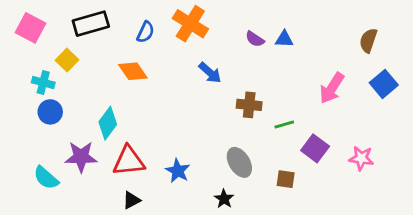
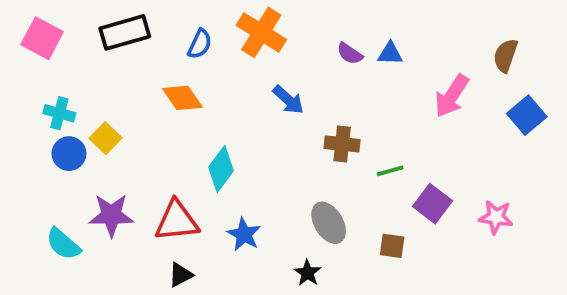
yellow square: (67, 60) -> (106, 138), moved
pink arrow: (332, 88) -> (452, 96), moved
cyan diamond: (108, 123) -> (221, 169), moved

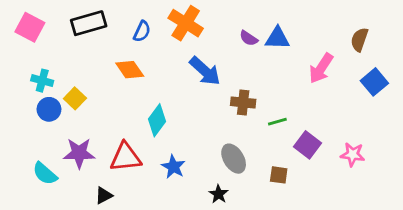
blue triangle: (390, 54) -> (277, 38), size x1.4
blue arrow: (288, 100) -> (205, 71), size x1.4
black triangle: (181, 275) -> (104, 195), moved

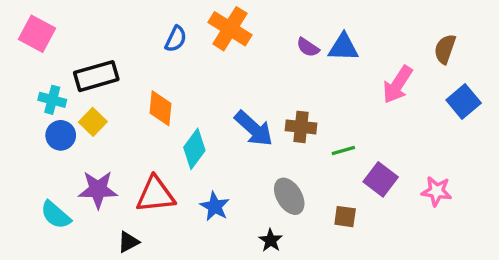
black rectangle: (89, 23) -> (96, 76), moved
orange diamond: (130, 70) -> (161, 108), moved, turned 40
blue arrow: (205, 71) -> (254, 129), moved

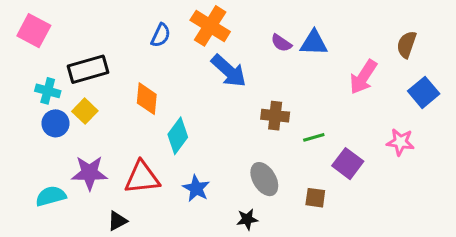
blue arrow: (254, 129) -> (229, 71), moved
pink star: (436, 191) -> (400, 142), moved
cyan semicircle: (56, 215) -> (51, 196), turned 124
black star: (271, 240) -> (247, 219), turned 30

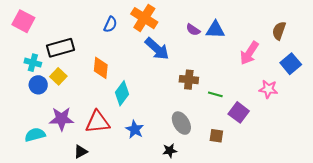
green line: (314, 137) -> (215, 94), turned 32
pink star: (400, 142) -> (268, 89), moved

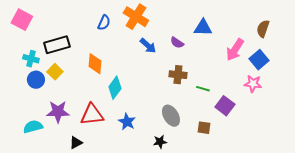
purple semicircle: (193, 30) -> (177, 43), moved
blue arrow: (157, 49) -> (148, 46), size x0.7
blue square: (291, 64) -> (259, 60), moved

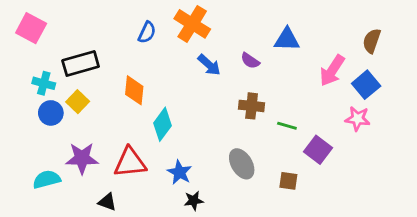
black star: (160, 142) -> (194, 201), moved
black triangle: (76, 143) -> (107, 202), turned 48

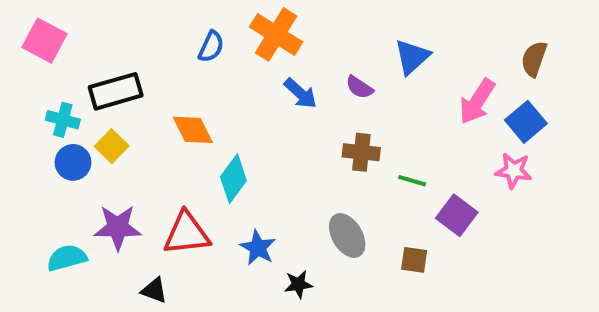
blue triangle: (287, 39) -> (412, 57), turned -44
orange diamond: (134, 90) -> (193, 130), turned -32
black star: (194, 201) -> (298, 284), moved

